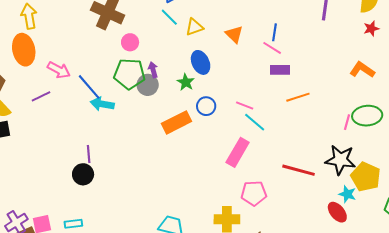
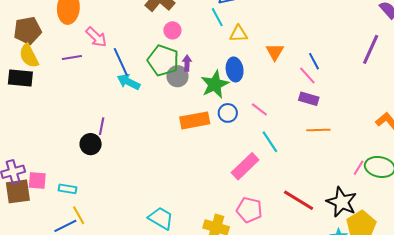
blue line: (274, 32) -> (314, 61), turned -54
green star: (186, 82) -> (215, 84), size x1.6
pink line: (245, 106) -> (259, 109), moved

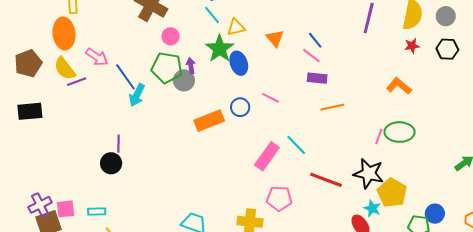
yellow semicircle: (29, 56) -> (65, 69), moved
cyan arrow: (129, 82) -> (137, 95), turned -80
green star: (215, 84) -> (220, 49), moved
cyan line: (270, 142) -> (296, 145), moved

